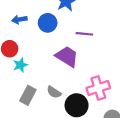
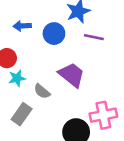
purple line: (84, 34) -> (94, 37), moved
gray semicircle: (54, 92) -> (42, 91), moved

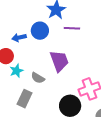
blue arrow: (22, 26) -> (19, 37), moved
purple trapezoid: (72, 75) -> (59, 61), turned 40

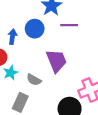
blue arrow: (19, 37) -> (12, 37), turned 112

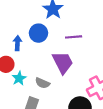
purple line: (69, 25) -> (74, 37), moved

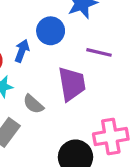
blue arrow: (17, 43) -> (22, 51), moved

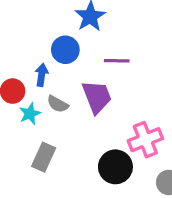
gray semicircle: (33, 104) -> (58, 104), moved

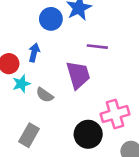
blue circle: (65, 50) -> (51, 19), moved
gray semicircle: (58, 104) -> (45, 95), moved
gray rectangle: (44, 157) -> (29, 135), moved

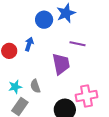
cyan star: (21, 84) -> (15, 87), moved
gray semicircle: (45, 95) -> (35, 86), moved, turned 32

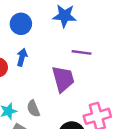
blue star: (66, 13) -> (65, 16), turned 30
blue circle: (44, 20) -> (21, 24), moved

